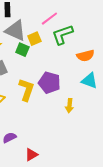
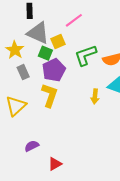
green L-shape: (62, 35) -> (86, 55), moved
purple pentagon: (49, 83) -> (54, 70), moved, turned 30
yellow arrow: (69, 106) -> (95, 96), moved

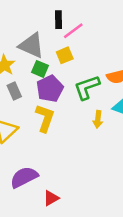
black rectangle: (30, 11) -> (58, 20), moved
yellow square: (58, 41) -> (65, 55), moved
green L-shape: (86, 55) -> (87, 87), moved
purple semicircle: (32, 146) -> (24, 177), size x1.6

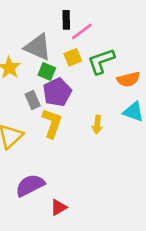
green L-shape: (87, 87) -> (101, 61), moved
gray rectangle: (14, 91) -> (33, 100), moved
yellow arrow: (98, 119) -> (97, 125), moved

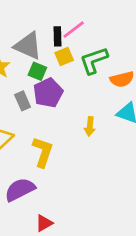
black rectangle: (66, 20) -> (57, 36), moved
yellow L-shape: (52, 123) -> (43, 152), moved
red triangle: (58, 207) -> (44, 223), moved

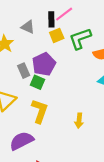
gray triangle: (28, 46) -> (28, 27), size x0.6
green square: (37, 71) -> (37, 82), moved
yellow arrow: (90, 126) -> (79, 121), moved

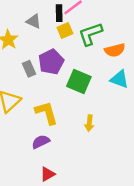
green square: (37, 82) -> (79, 81), moved, size x1.5
yellow L-shape: (40, 111) -> (46, 113), turned -35
purple semicircle: (22, 141) -> (41, 142), moved, size x0.7

